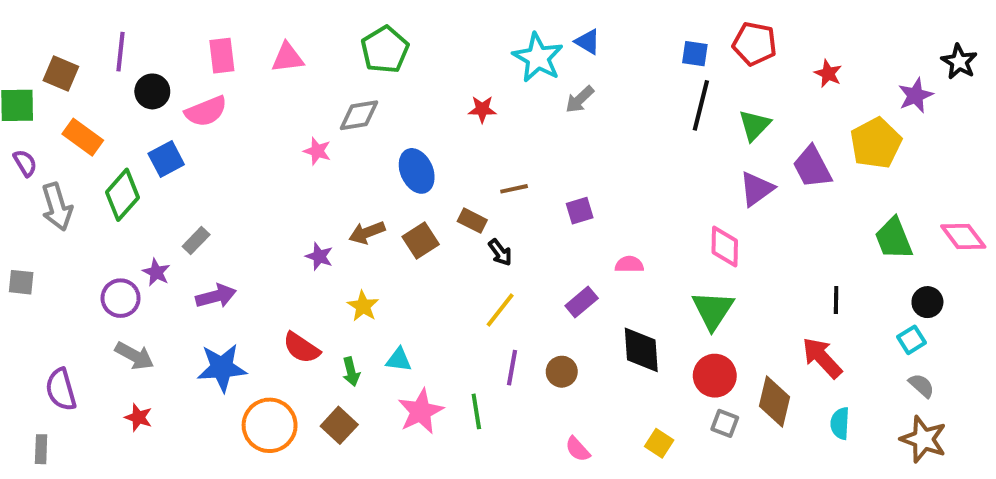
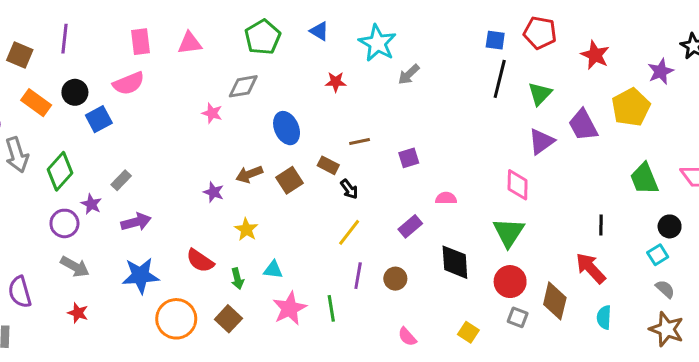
blue triangle: (588, 42) -> (319, 31), moved
red star: (828, 74) -> (595, 55), size x1.4
black circle: (152, 91) -> (75, 92), moved
green diamond: (123, 195) -> (60, 171), moved

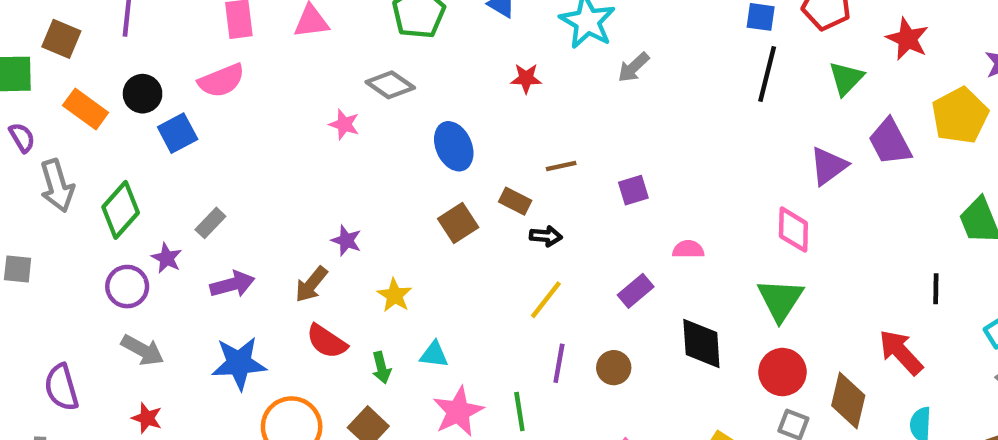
gray diamond: (243, 86) -> (390, 85), turned 44
green triangle: (540, 94) -> (846, 78), moved
brown arrow: (249, 174) -> (311, 284), moved, turned -30
black arrow: (349, 189) -> (546, 236), turned -48
black line: (601, 225) -> (936, 289), moved

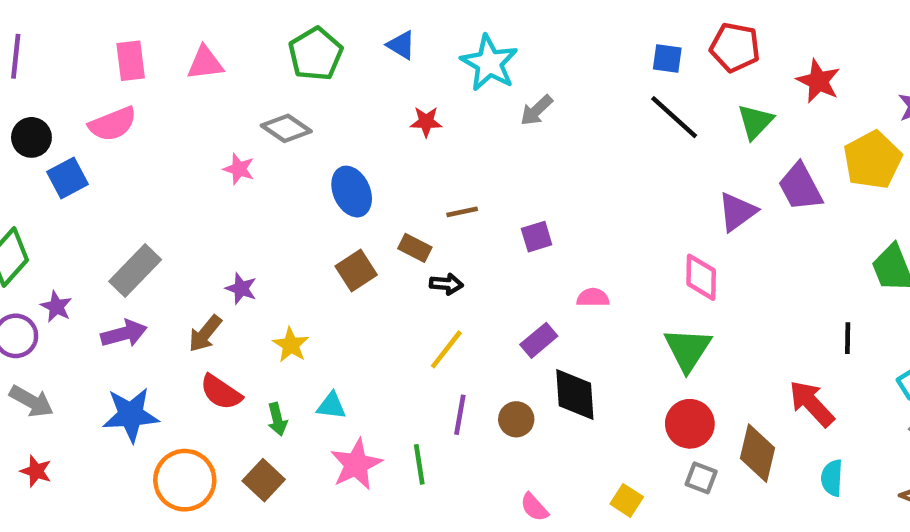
black line: (767, 74) -> (674, 117), turned -62
gray rectangle: (210, 223) -> (135, 270), moved, size x1.6
black diamond: (701, 344) -> (575, 394), moved

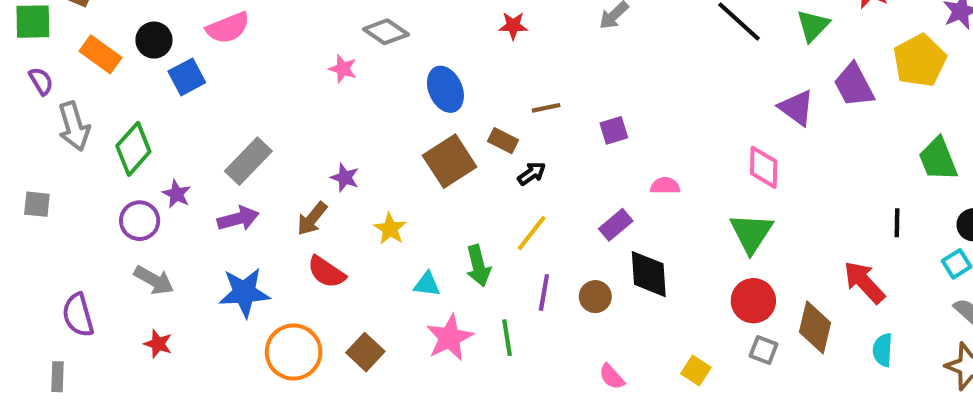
purple triangle: (737, 212) -> (796, 108), turned -48
brown square: (356, 270) -> (450, 161), size x1.4
black arrow: (446, 284) -> (532, 173), turned -40
green arrow: (277, 419) -> (478, 266), moved, size x1.4

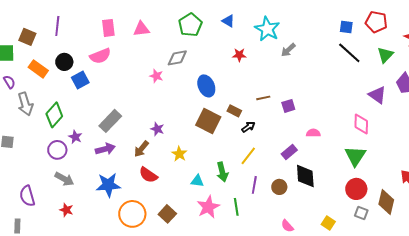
gray diamond: (386, 32) -> (177, 58), turned -45
brown line: (546, 108) -> (263, 98), moved
brown square: (450, 161) -> (208, 121), turned -30

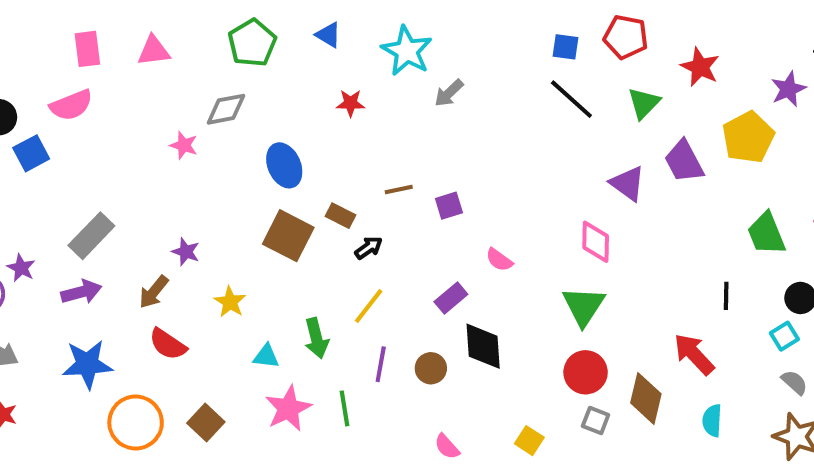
pink semicircle: (313, 133) -> (499, 260), turned -144

